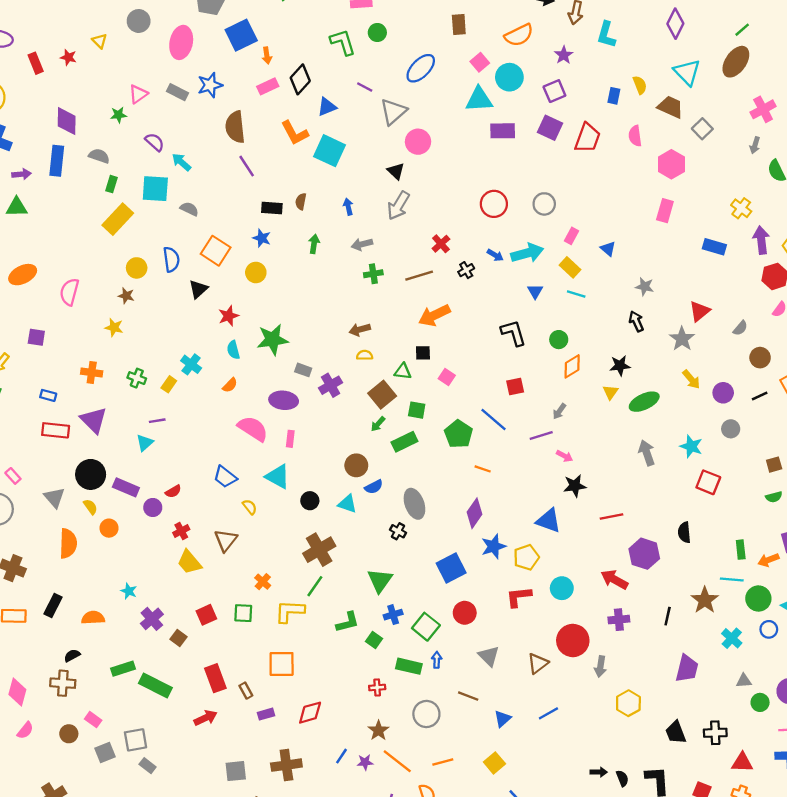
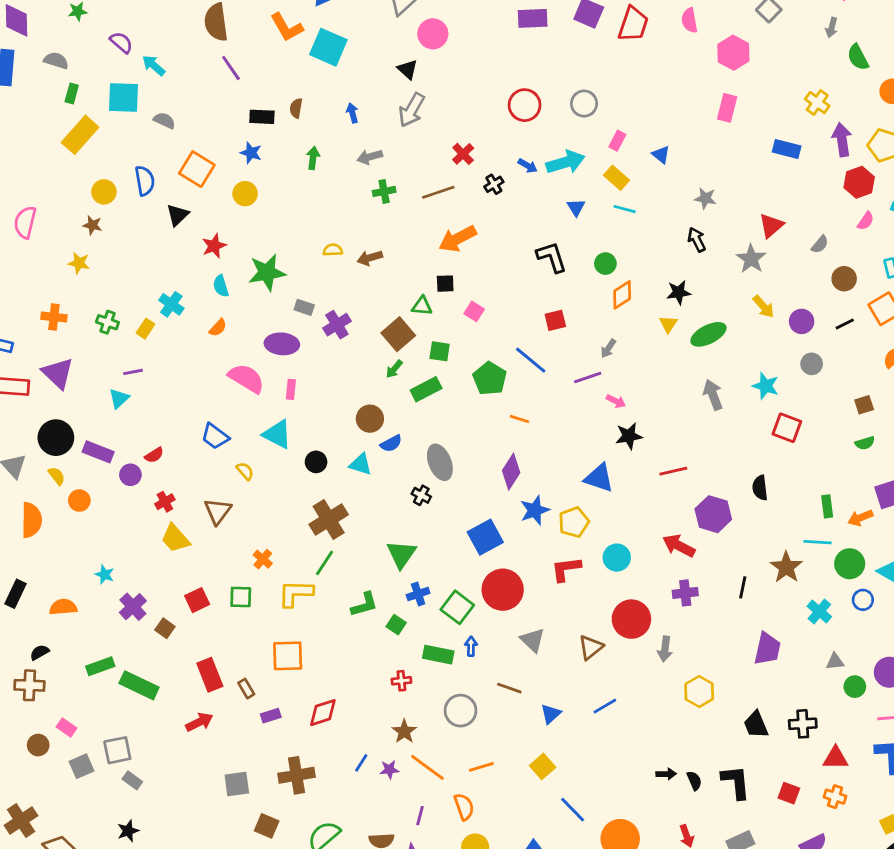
yellow semicircle: (365, 355) -> (333, 250), moved
red circle: (465, 613) -> (503, 590), size x1.5

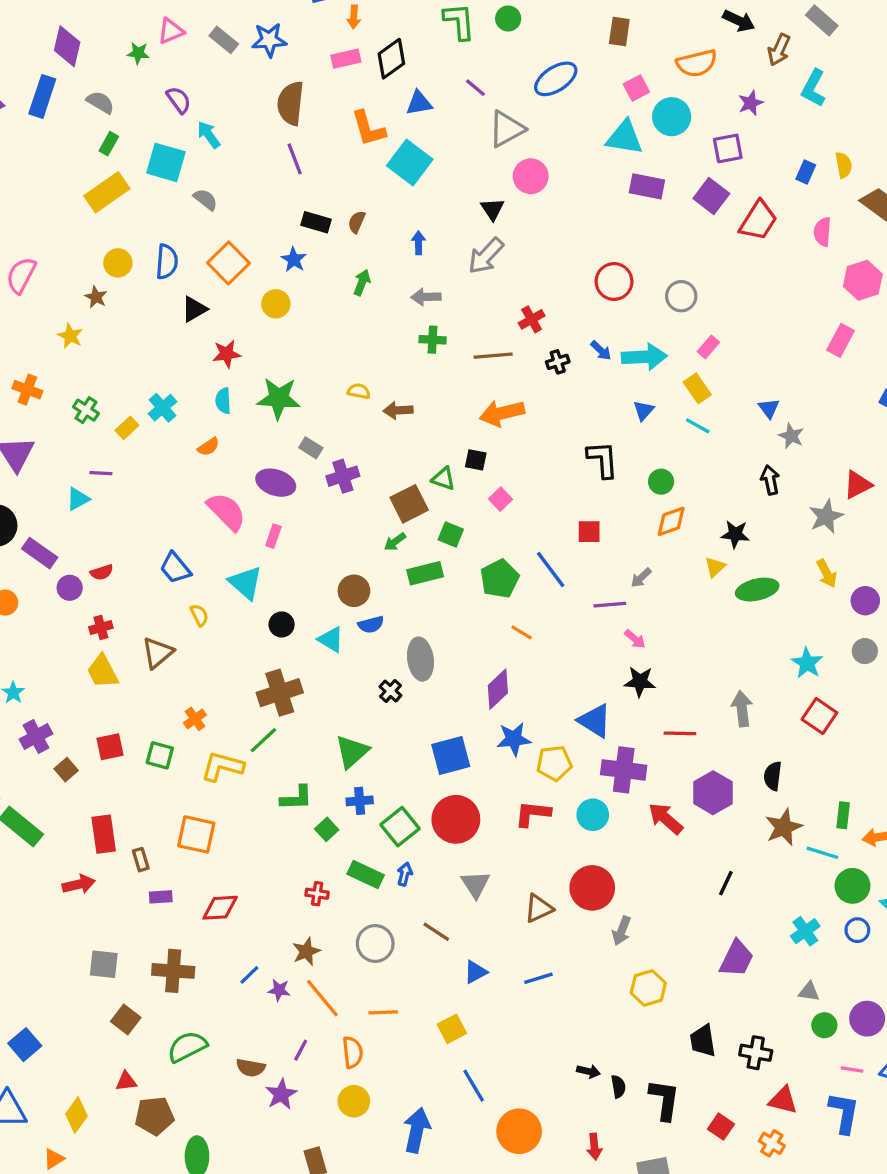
blue triangle: (661, 155) -> (769, 408), moved
gray arrow: (713, 395) -> (742, 709), moved
brown star: (786, 567) -> (784, 827), moved
purple cross: (685, 593) -> (624, 770), moved, size x1.5

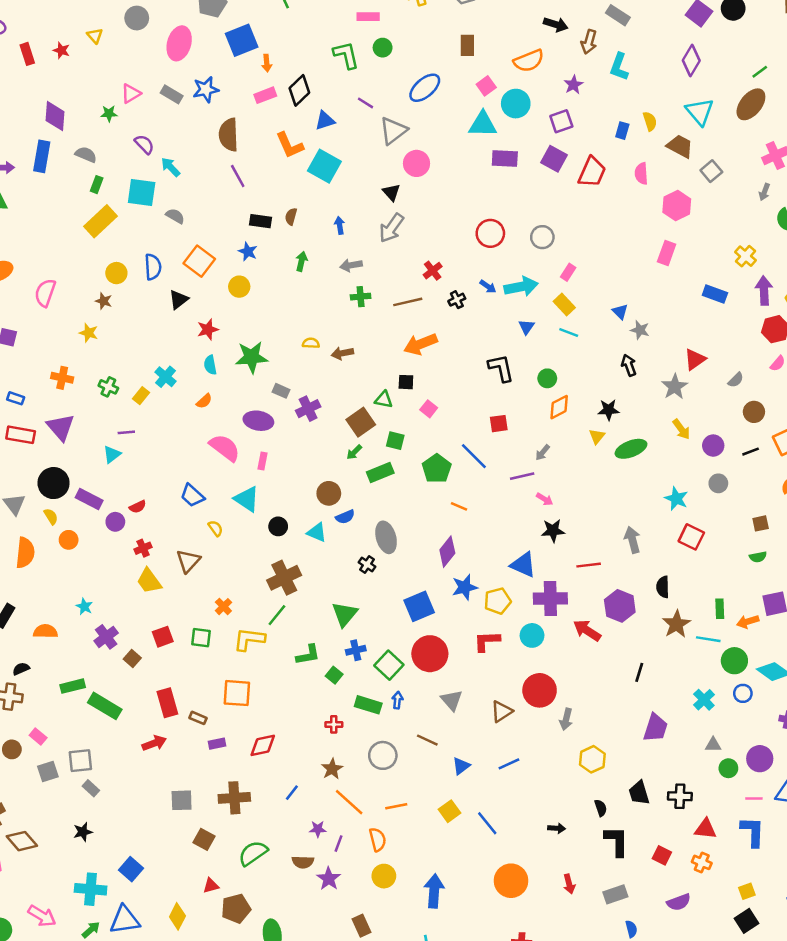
brown rectangle: (141, 860) -> (198, 718), turned -42
purple star: (279, 990) -> (318, 829), moved
blue line: (474, 1086) -> (487, 823), moved
black semicircle: (618, 1087) -> (601, 808), moved

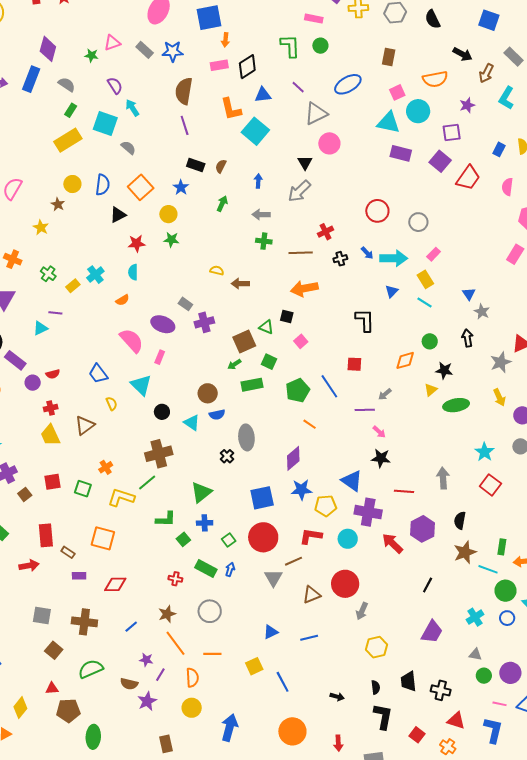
green star: (252, 357) -> (171, 240), moved, size x0.6
green circle: (547, 378) -> (430, 341), moved
green square: (389, 665) -> (229, 540), size x0.6
brown line: (427, 740) -> (294, 561), moved, turned -60

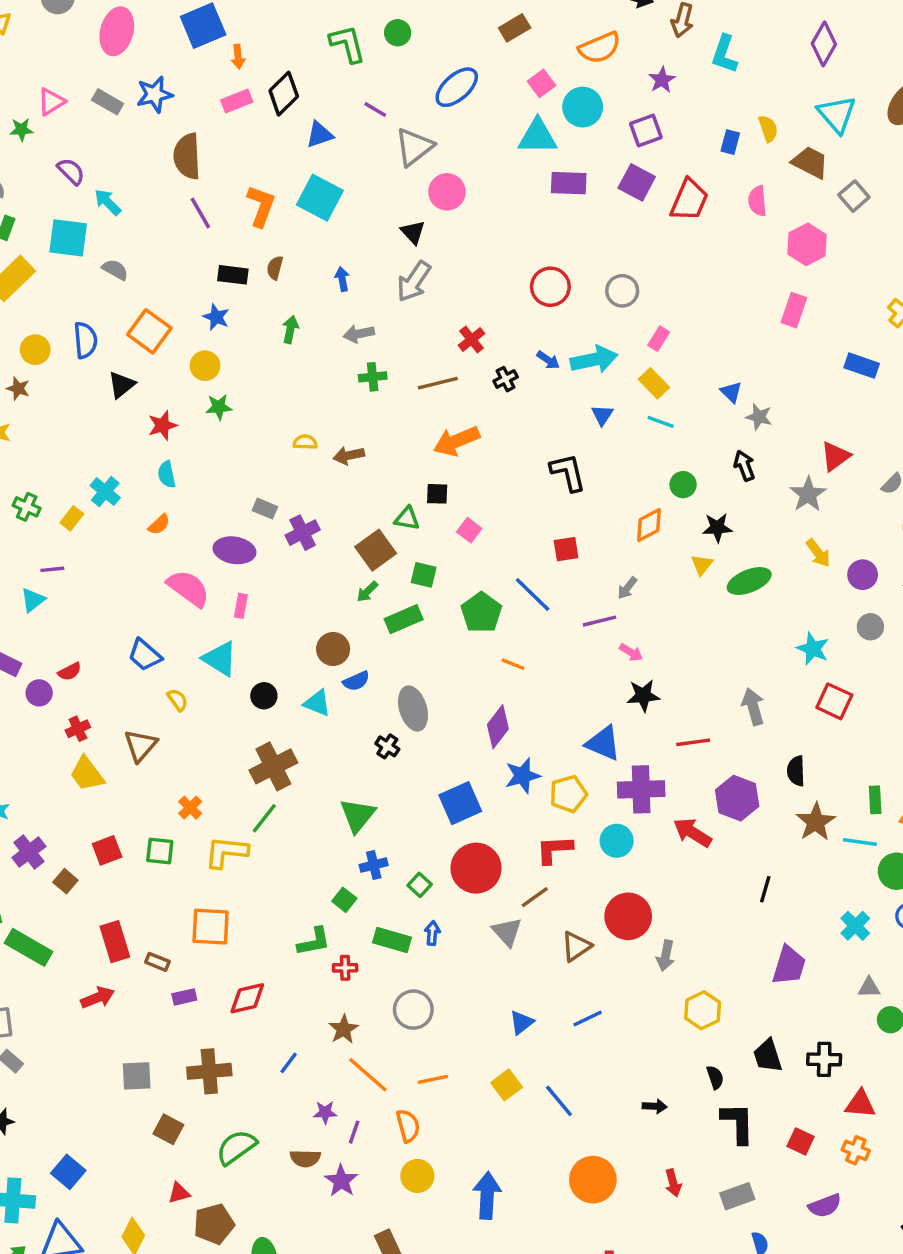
brown rectangle: (389, 57) -> (515, 28), turned 60
orange L-shape: (231, 109) -> (261, 206), moved, turned -135
green L-shape: (166, 519) -> (314, 942), moved

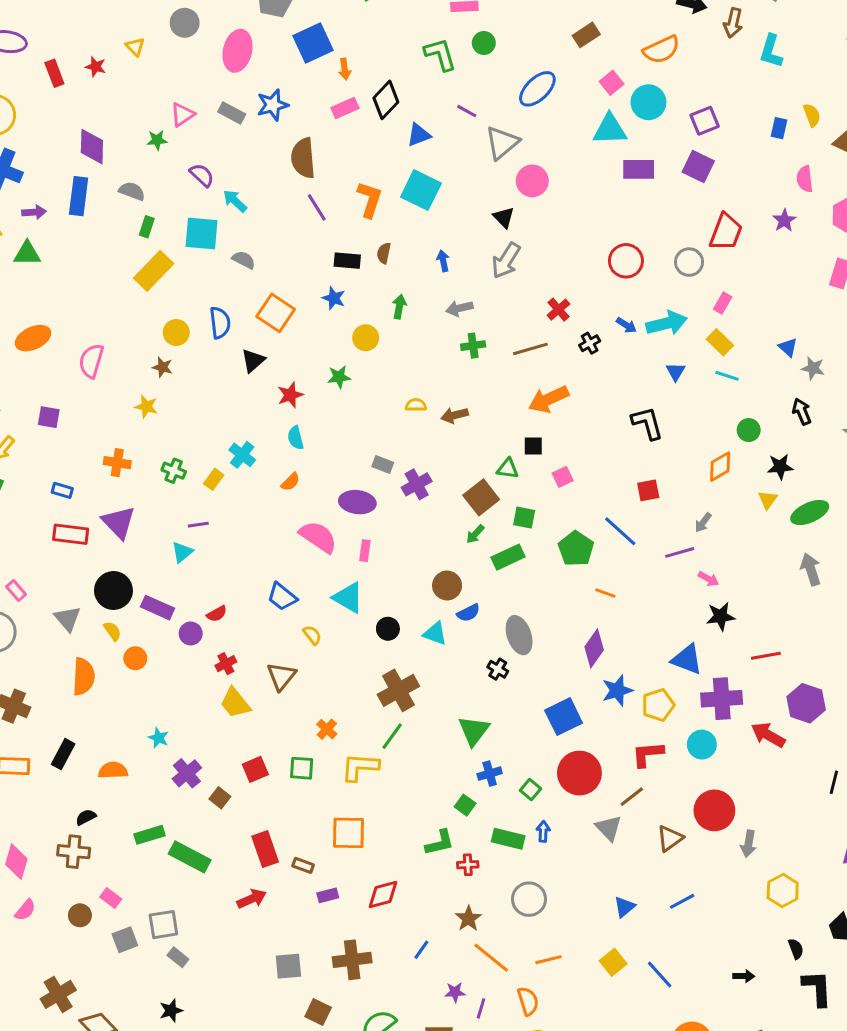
purple star: (662, 80) -> (784, 220), moved
red trapezoid: (689, 200) -> (726, 232), moved
yellow circle: (205, 366) -> (366, 338), moved
pink square: (469, 530) -> (563, 477), turned 30
gray arrow: (753, 707) -> (811, 569), moved

